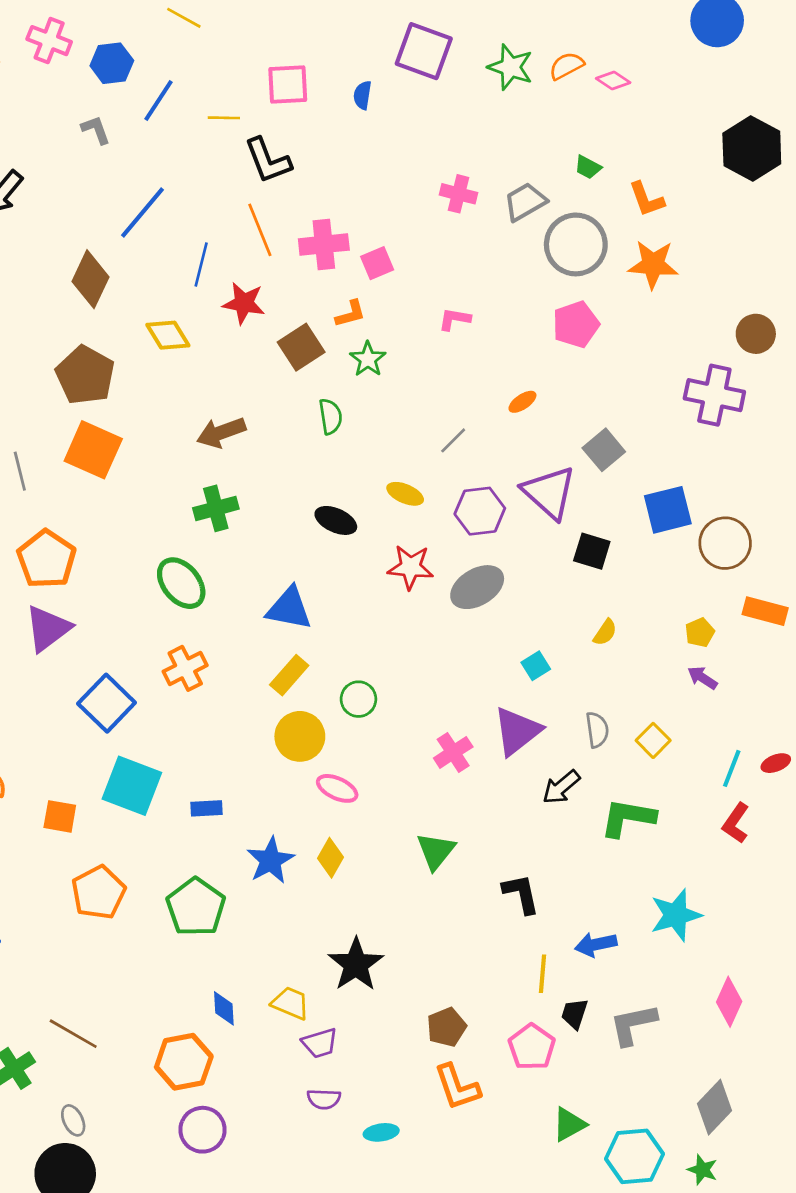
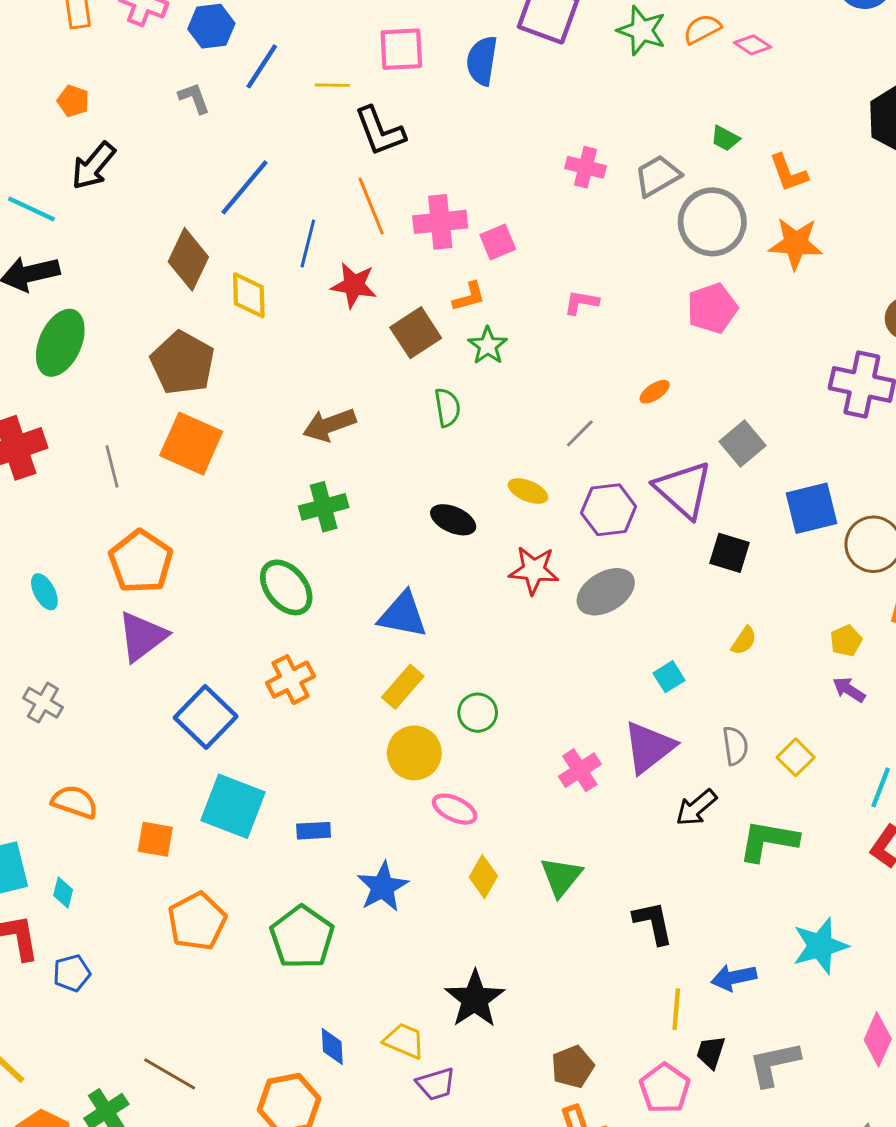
blue semicircle: (362, 95) -> (482, 61), size x1.6
yellow diamond: (168, 335) -> (249, 295), moved, turned 30
yellow diamond: (330, 858) -> (483, 877), moved

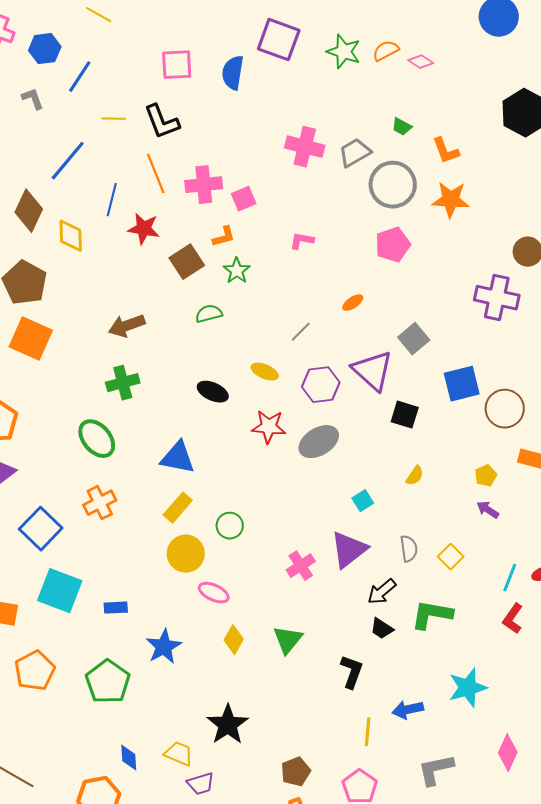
yellow line: (332, 85) -> (114, 119), moved
pink cross: (586, 167) -> (305, 147), size x1.4
green semicircle: (447, 408) -> (209, 314), turned -96
black L-shape: (653, 923) -> (352, 672), turned 32
black trapezoid: (711, 1052) -> (382, 629), moved, turned -75

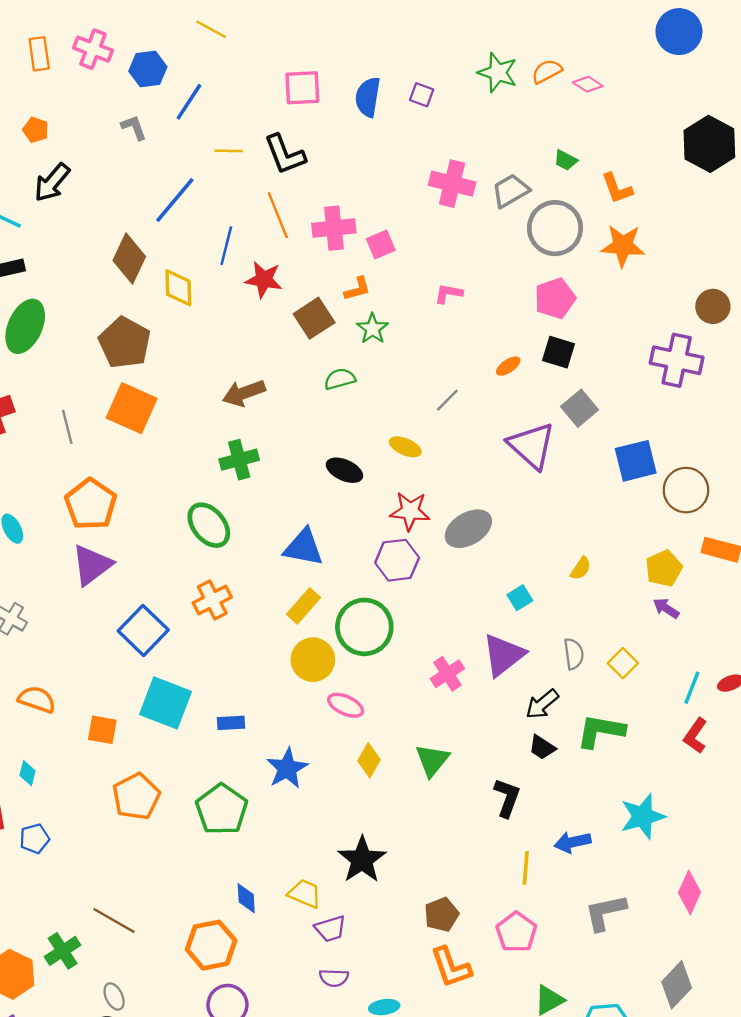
purple square: (279, 40) -> (422, 95), moved, size x0.5
purple hexagon: (321, 385) -> (397, 560), moved
black square: (405, 415) -> (558, 352), moved
yellow pentagon: (486, 476) -> (664, 568), size x1.4
green circle: (230, 526) -> (364, 627), size x1.8

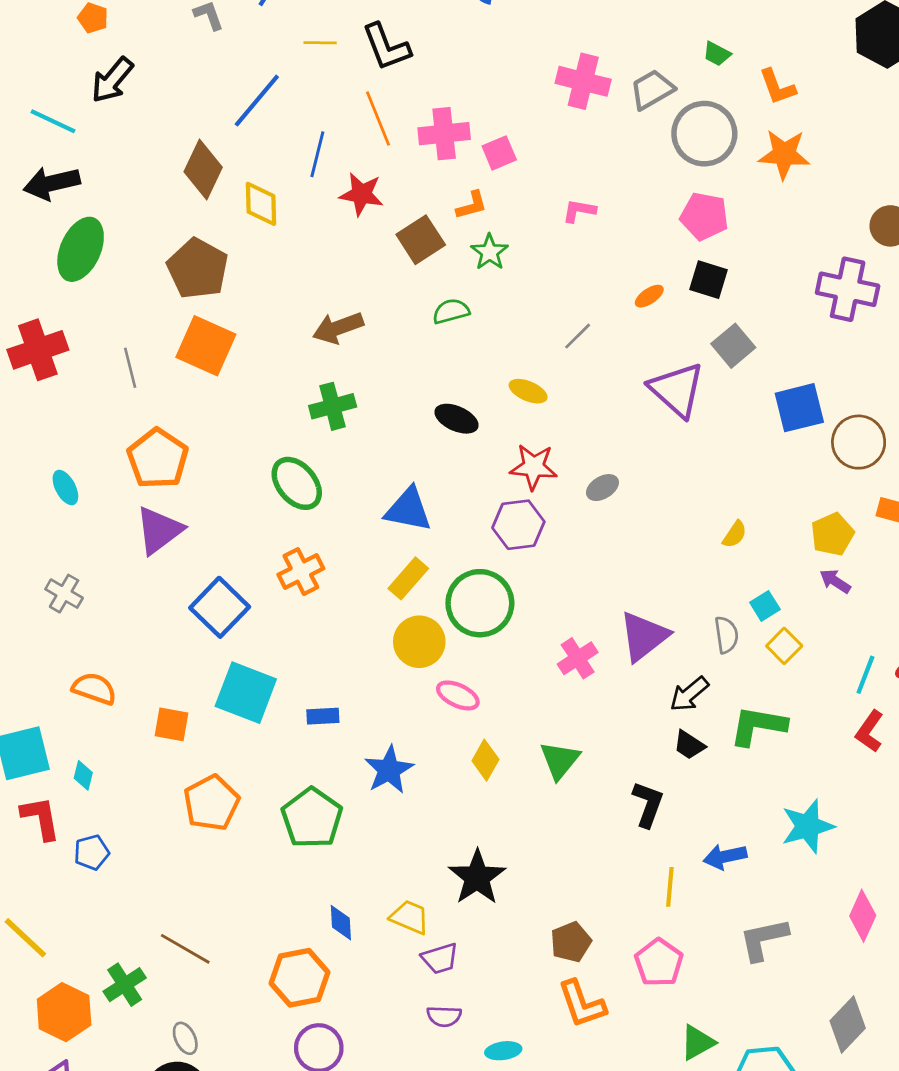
pink pentagon: (555, 298) -> (704, 216), turned 30
gray ellipse: (468, 529) -> (602, 488), size x0.6
cyan square: (520, 598) -> (765, 606), moved

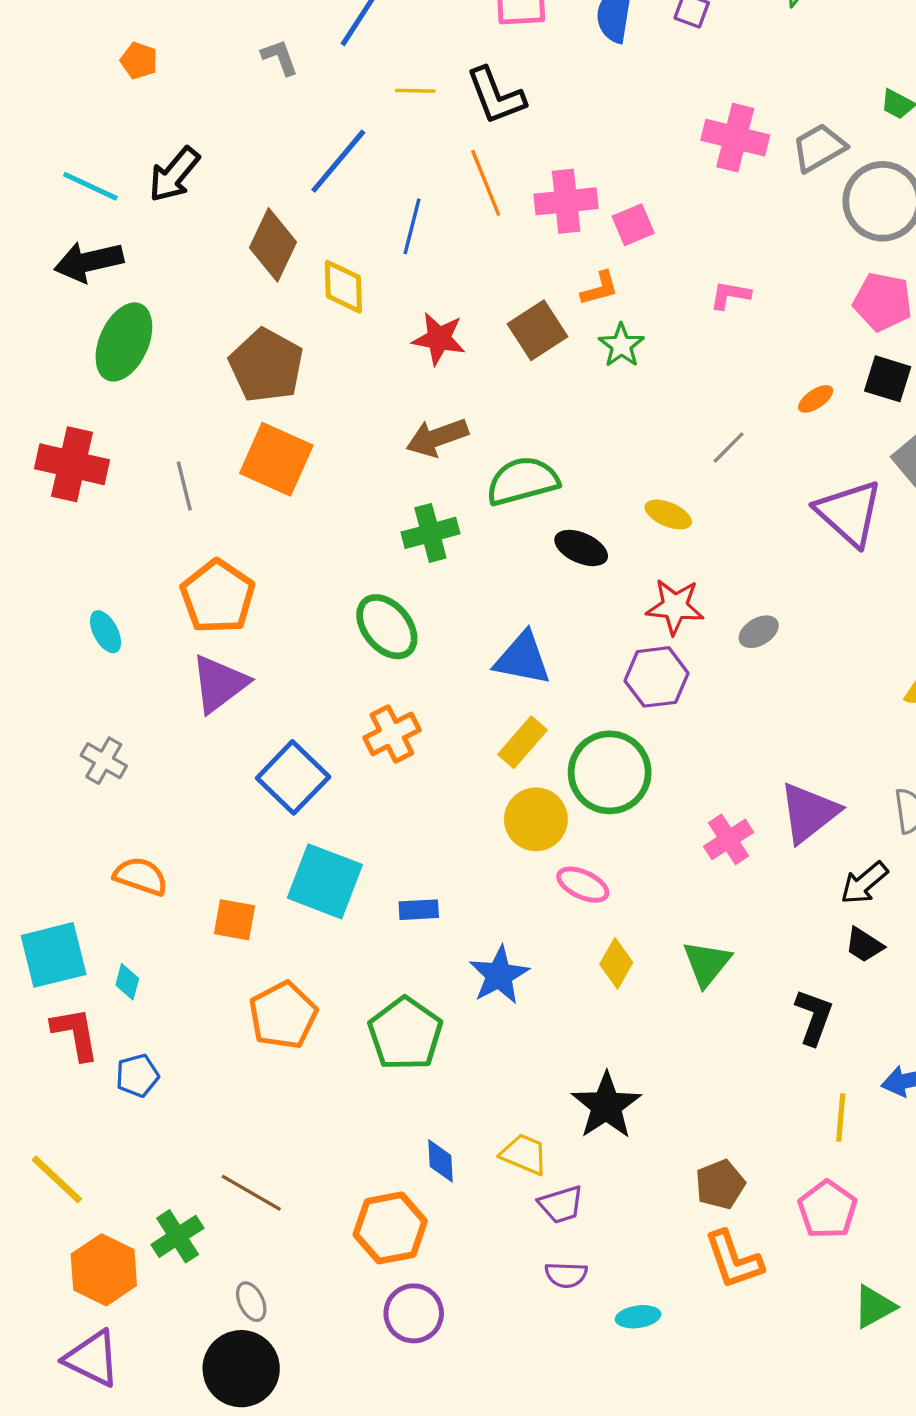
black arrow: (112, 80) -> (174, 175), moved
red star: (361, 194) -> (439, 339), moved
green semicircle: (451, 311) -> (523, 481), moved, size x1.6
red cross: (38, 350) -> (72, 464), turned 32

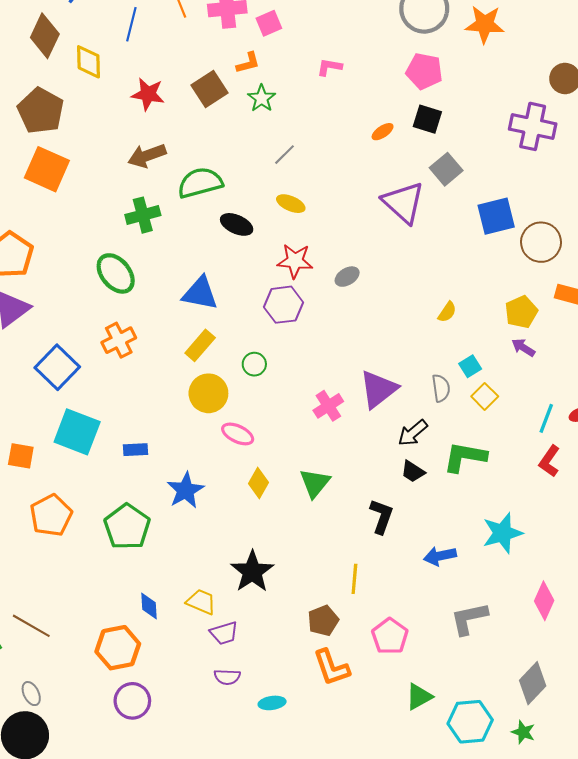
gray line: (729, 448) -> (285, 155), moved
green circle: (610, 772) -> (254, 364), size x0.5
yellow line: (841, 1117) -> (354, 579), moved

